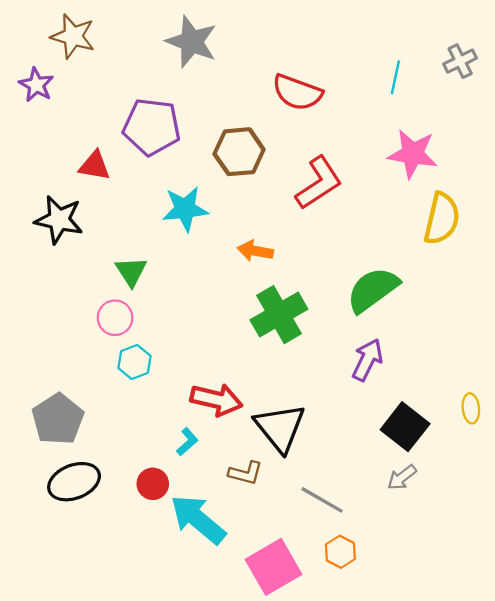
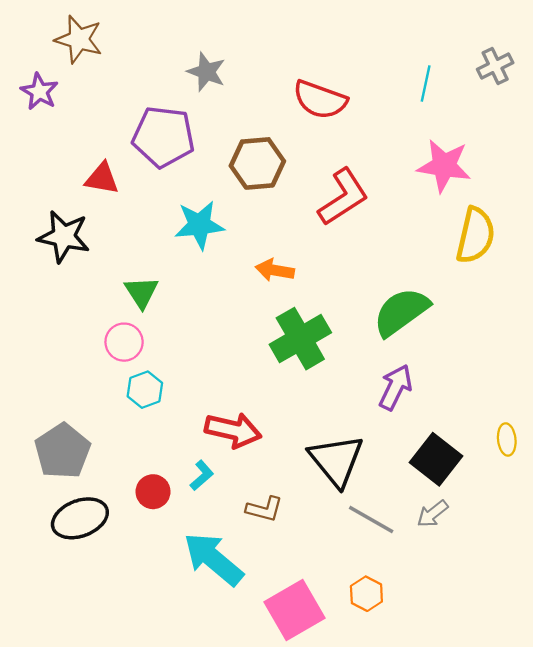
gray star: (192, 42) -> (206, 72), moved, size x0.7
black triangle: (280, 428) -> (336, 460), moved
red circle: (153, 484) -> (153, 492), moved
gray line: (322, 500) -> (371, 520), moved

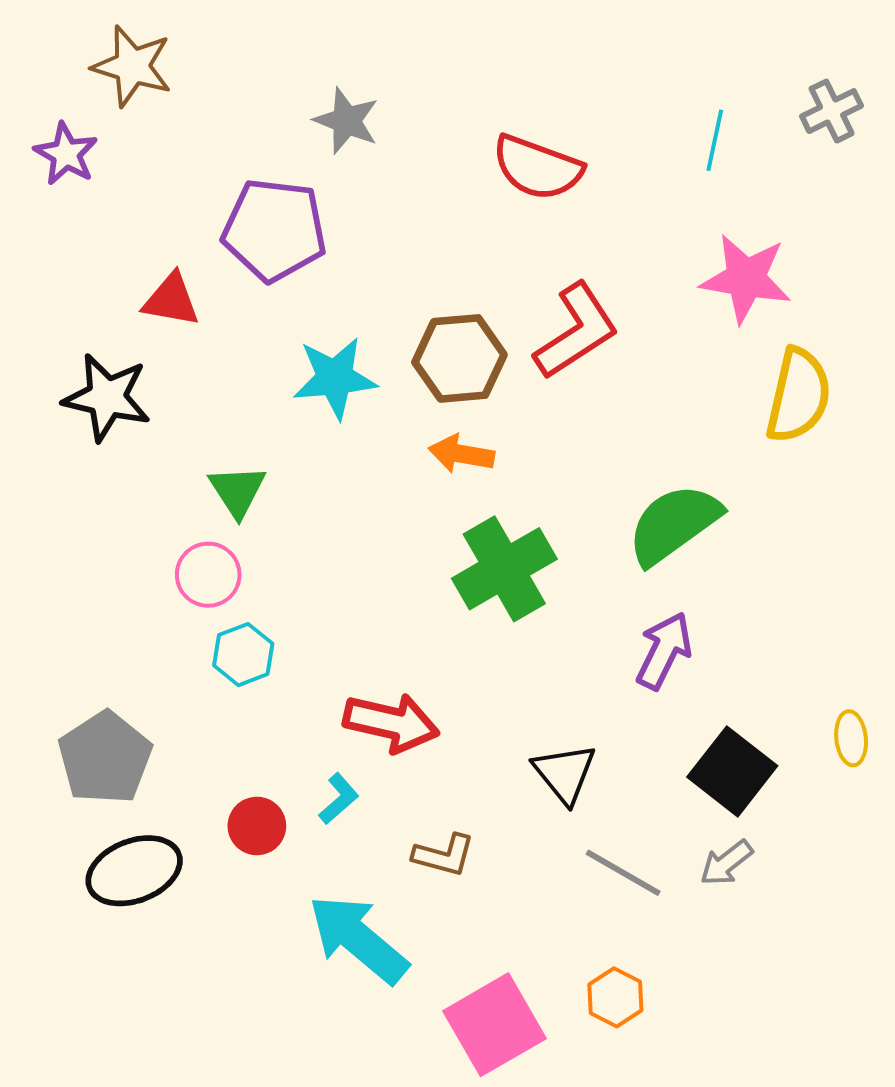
brown hexagon: (257, 163) -> (459, 358), moved
black triangle: (336, 460) -> (565, 773), size x0.7

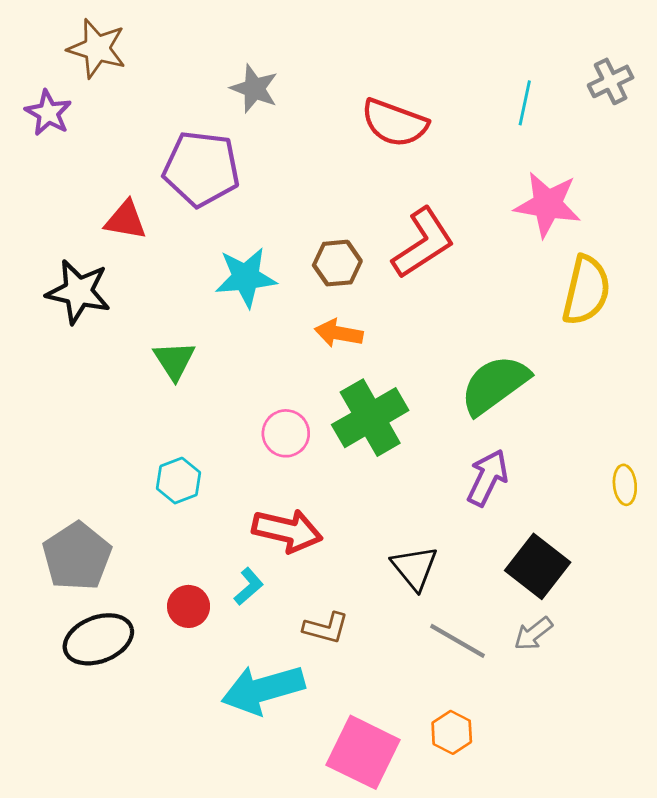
brown hexagon: (459, 358) -> (337, 263), size x0.7
pink circle: (208, 575) -> (286, 433), moved
yellow ellipse: (851, 738) -> (625, 485), moved
cyan arrow: (358, 939) -> (263, 689), turned -56
pink square: (495, 1025) -> (363, 752), turned -34

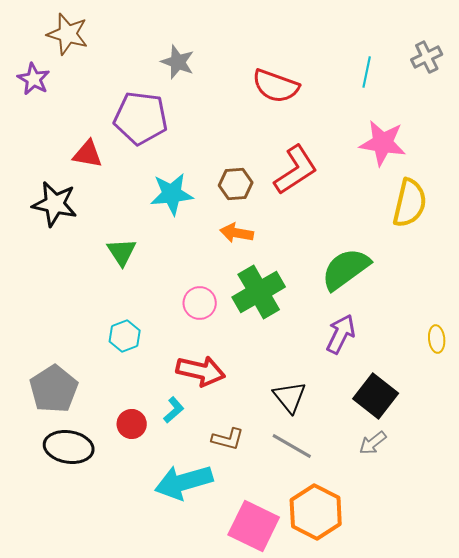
black ellipse: (98, 639) -> (69, 447), turned 30
gray line: (457, 641) -> (292, 446), moved
orange hexagon: (452, 732) -> (316, 512), size x1.8

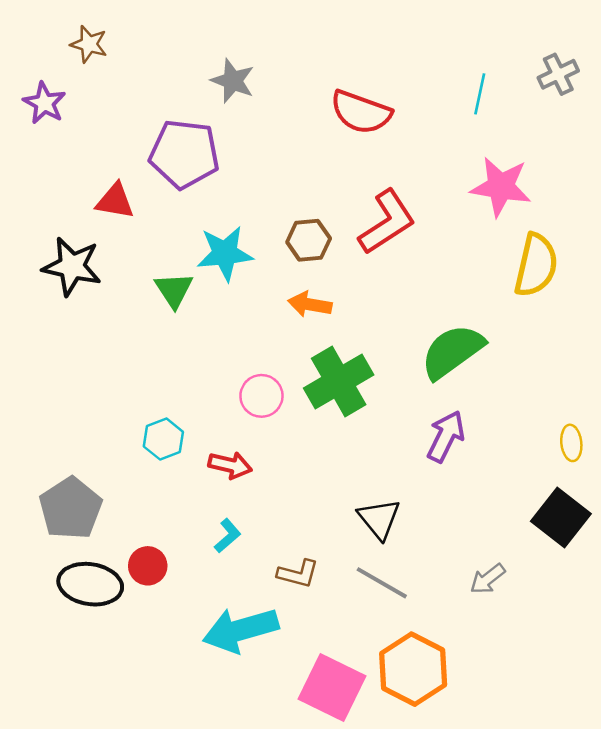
brown star: (68, 34) -> (89, 44), size x0.7
green triangle: (122, 252) -> (174, 290), moved
red arrow: (201, 371) -> (230, 465), moved, size x0.7
black square: (376, 396) -> (561, 517), moved
red circle: (132, 424) -> (148, 566), moved

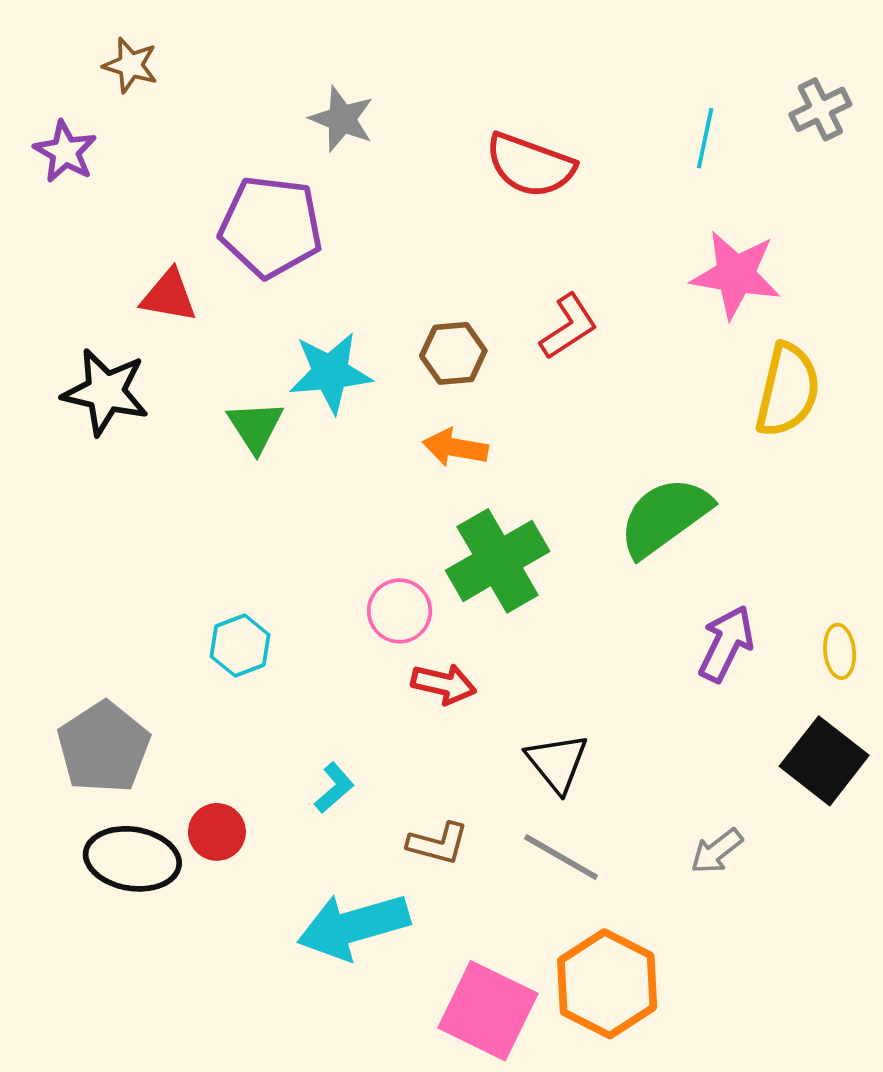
red L-shape: (387, 222) -> (569, 327), size x0.7
pink circle: (261, 396) -> (400, 611), moved
purple arrow: (446, 436) -> (726, 644), moved
red arrow: (230, 465) -> (444, 684), moved

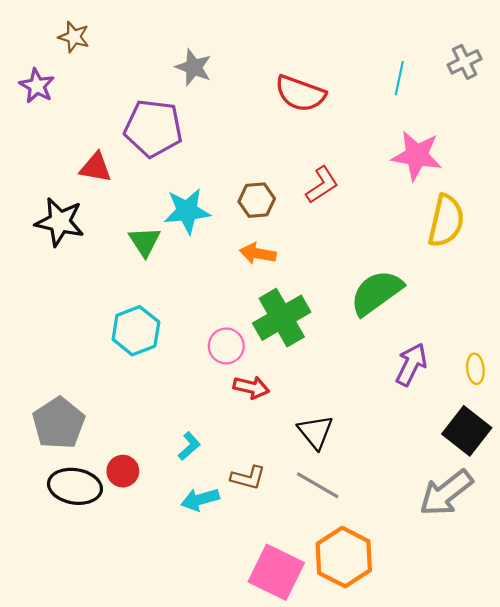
cyan hexagon: (240, 646) -> (136, 331), moved, size x1.4
gray arrow: (717, 851) -> (446, 493), moved, size x1.8
cyan arrow: (353, 926) -> (200, 499), moved, size x0.6

